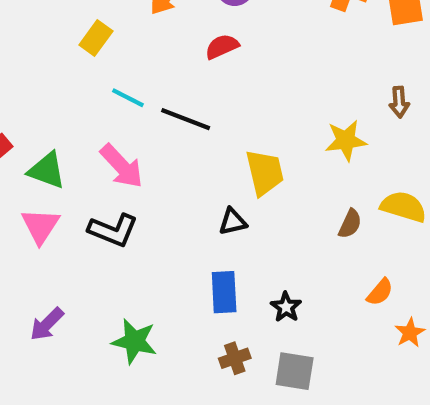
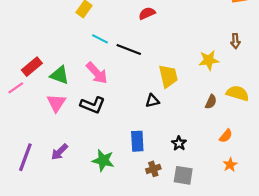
blue rectangle: (224, 292) -> (137, 141), moved
orange star: (410, 333) -> (230, 165), moved

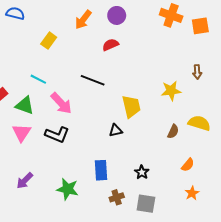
cyan line: (100, 39) -> (38, 79), moved

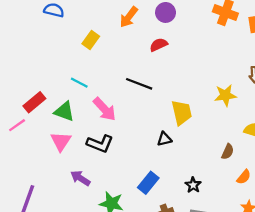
brown semicircle: (173, 131) -> (228, 152), moved
blue rectangle: (101, 170) -> (148, 183), turned 42
purple arrow: (25, 181) -> (80, 178), moved, turned 78

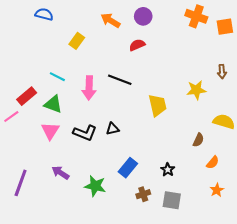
orange arrow: (129, 17) -> (110, 20), turned 84
cyan line: (79, 83) -> (57, 77), moved
pink arrow: (105, 109) -> (89, 88), moved, turned 45
black triangle: (164, 139) -> (113, 129), moved
purple arrow: (80, 178) -> (60, 173), moved

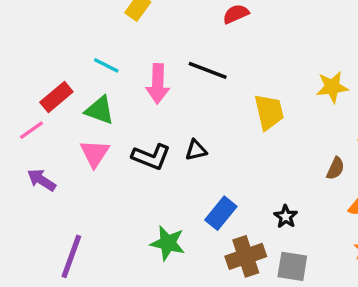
purple arrow: (60, 173) -> (42, 180), moved
purple line: (21, 183) -> (71, 256), moved
brown cross: (143, 194) -> (246, 256), size x1.6

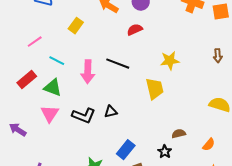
yellow star: (332, 87) -> (170, 61), moved
pink line: (32, 130) -> (35, 42), moved
brown semicircle: (335, 168) -> (179, 134), moved, turned -128

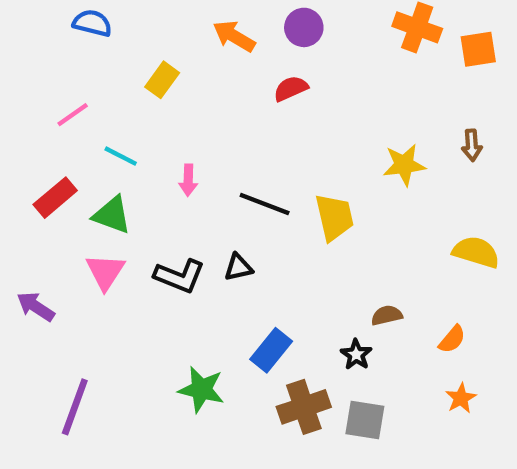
yellow star: (170, 61) -> (404, 165), moved
black line: (118, 64) -> (265, 204), moved
pink arrow: (88, 72) -> (188, 180), size x0.6

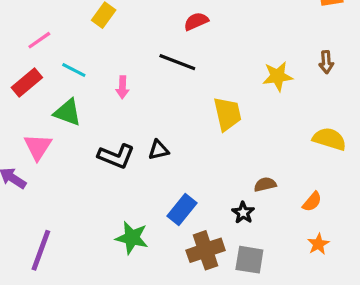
red rectangle: (55, 198) -> (27, 83), moved
black line: (265, 204) -> (177, 62), moved
pink triangle: (105, 272) -> (38, 147), moved

